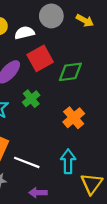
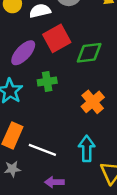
green cross: (31, 99) -> (47, 82), turned 30

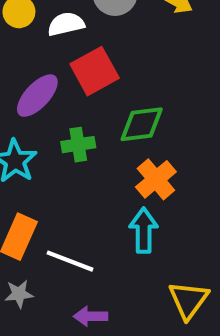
green diamond: (89, 53) -> (142, 124), moved
cyan arrow: (87, 149) -> (144, 230), moved

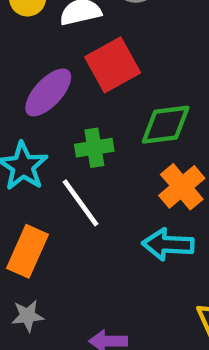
cyan arrow: (144, 230) -> (168, 244), turned -87
white line: (70, 261) -> (80, 203), moved, turned 33

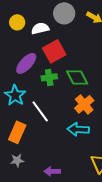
green diamond: (166, 125) -> (77, 77), turned 70
green cross: (94, 148) -> (49, 77), moved

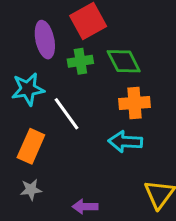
purple ellipse: (26, 63) -> (45, 40), turned -55
cyan star: (15, 95) -> (28, 89), turned 30
orange cross: (84, 104) -> (135, 103), turned 36

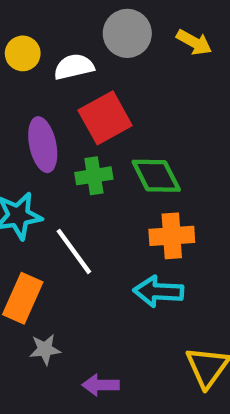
gray star: (31, 190) -> (45, 349), moved

